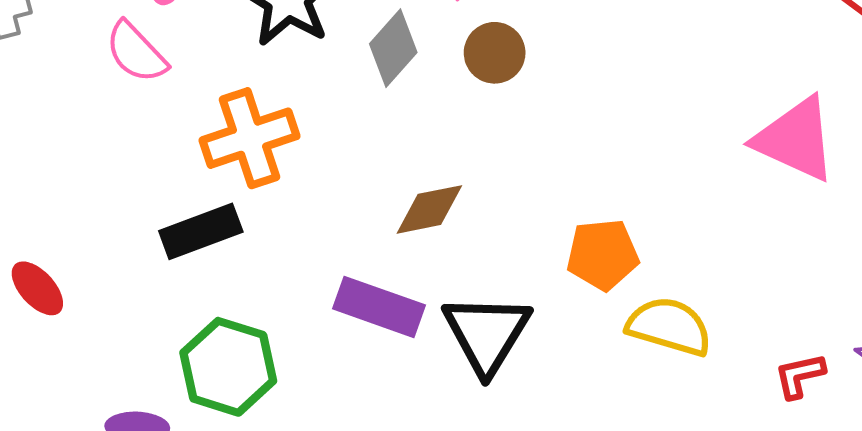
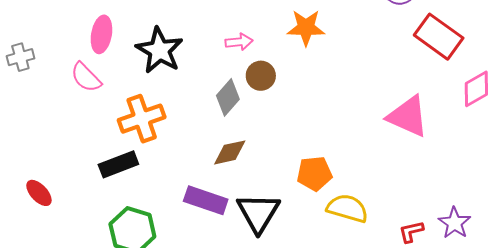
gray diamond: (393, 48) -> (228, 97), moved

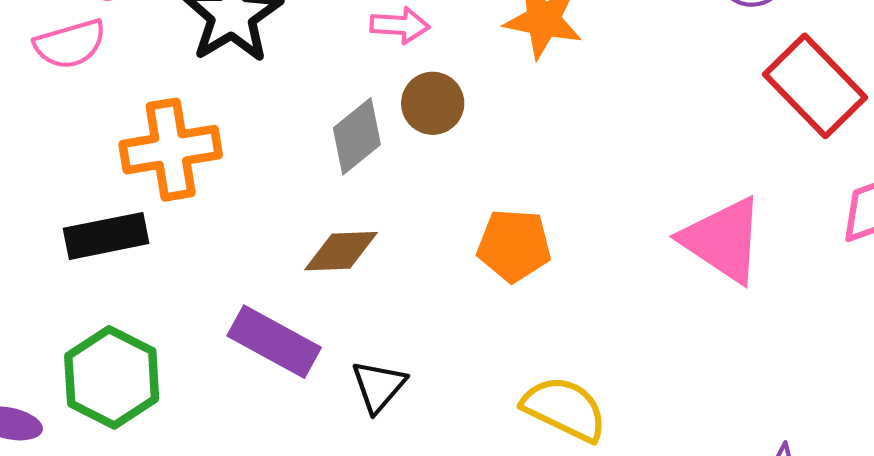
pink semicircle: (86, 77) -> (70, 44), turned -72
orange pentagon: (314, 174) -> (514, 245), moved
black triangle: (258, 213) -> (379, 386), size x0.6

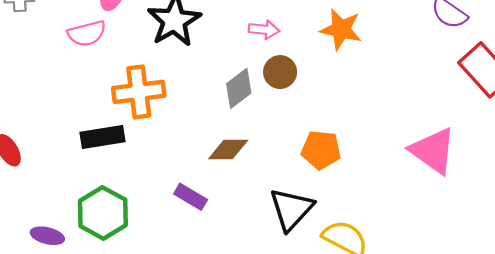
purple rectangle: (274, 342) -> (191, 197), size x0.7
black triangle: (379, 386) -> (291, 209), moved, size x1.5

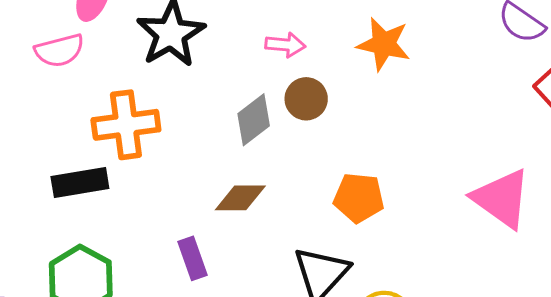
purple rectangle: (191, 197) -> (193, 258), turned 40

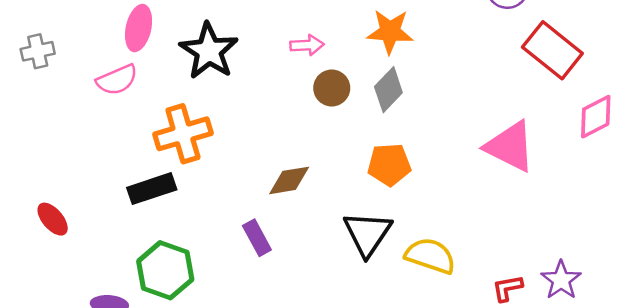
gray diamond: (254, 120) -> (388, 90), moved

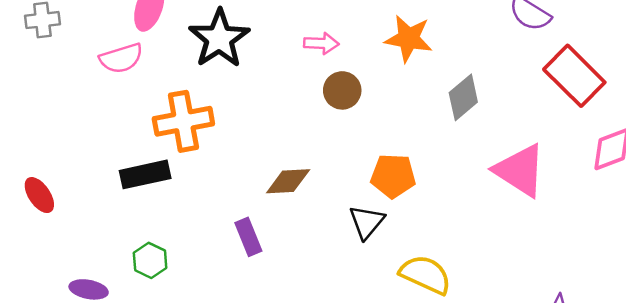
gray diamond: (388, 90) -> (463, 97), moved
black triangle: (367, 234) -> (367, 222), moved, size x0.7
green hexagon: (165, 270) -> (150, 260), size x0.6

